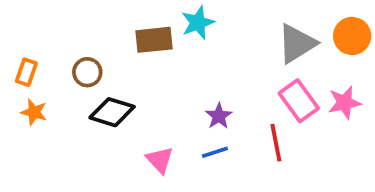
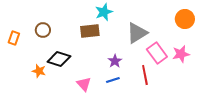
brown rectangle: (154, 40) -> (90, 31), moved
gray triangle: (297, 44) -> (137, 33), moved
brown circle: (87, 72) -> (43, 30), moved
orange star: (34, 112) -> (39, 71), moved

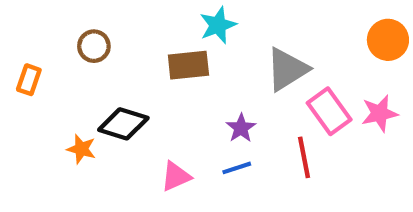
brown circle: (43, 30) -> (94, 46), moved
pink triangle: (84, 84) -> (176, 176), turned 49

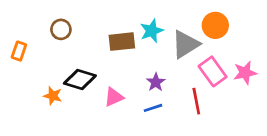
cyan star: (218, 25) -> (152, 31), moved
orange circle: (388, 40) -> (215, 25), moved
pink triangle: (176, 176) -> (114, 97), moved

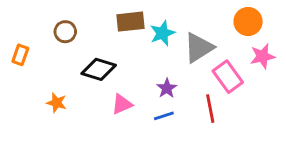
orange circle: (215, 25) -> (248, 22), moved
brown rectangle: (122, 42) -> (131, 22), moved
pink star: (245, 73) -> (263, 56), moved
black diamond: (80, 80) -> (99, 69), moved

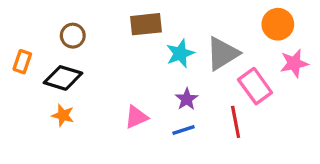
cyan star: (162, 33) -> (180, 54), moved
black diamond: (99, 69) -> (63, 78), moved

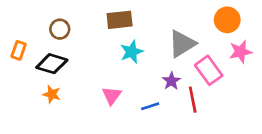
cyan star: (180, 54) -> (132, 52), moved
purple star: (187, 99) -> (171, 81), moved
pink triangle: (136, 117) -> (112, 96), turned -30

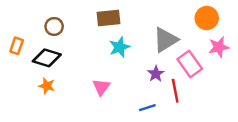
blue line: (150, 106) -> (147, 108), moved

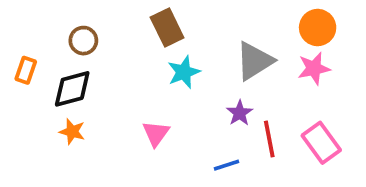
brown rectangle: (109, 18) -> (167, 28), turned 70
pink star: (219, 47) -> (314, 68), moved
black diamond: (47, 58) -> (72, 89), turned -32
pink rectangle: (190, 64) -> (321, 143), moved

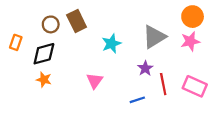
brown rectangle: (167, 28) -> (77, 21), moved
pink rectangle: (321, 143) -> (195, 86), turned -30

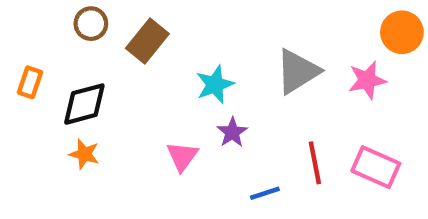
orange circle: (193, 17) -> (402, 32), moved
brown rectangle: (77, 21) -> (147, 41), turned 65
brown circle: (51, 24) -> (91, 24), moved
purple star: (145, 68) -> (232, 132), moved

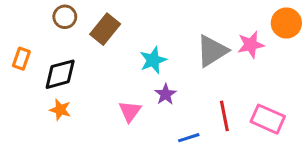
pink star: (367, 80) -> (251, 45), moved

